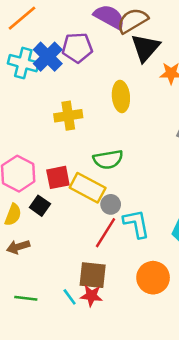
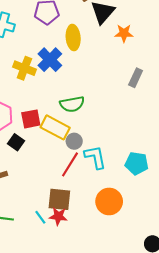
blue cross: (48, 57) -> (50, 60), moved
yellow ellipse: (121, 96) -> (73, 38), moved
yellow cross: (68, 116) -> (24, 68), moved, turned 30

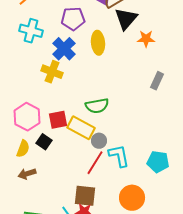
blue cross: (50, 60) -> (64, 49), moved

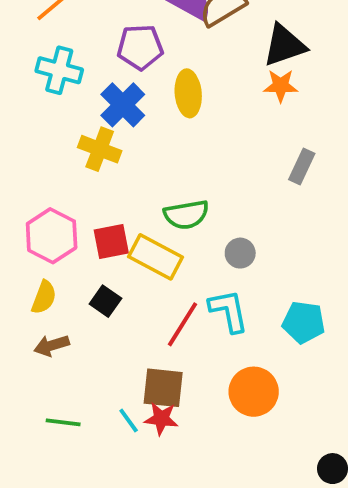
black triangle: (126, 19) -> (284, 45), moved, turned 30
gray circle: (99, 141) -> (240, 253), moved
black square: (44, 142) -> (105, 301), moved

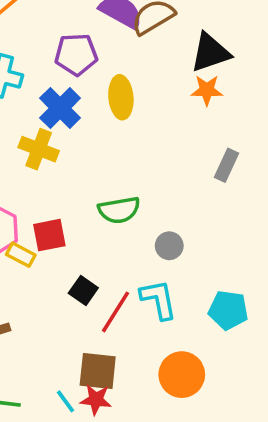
yellow rectangle: (155, 257) -> (21, 255), moved, size x0.6
black square: (105, 301) -> (83, 290), moved

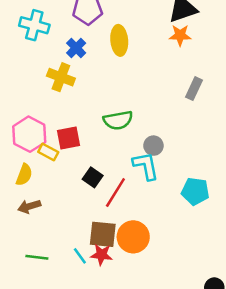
blue cross: (60, 108) -> (76, 48), size x0.7
cyan L-shape: (158, 299) -> (146, 166), moved
orange circle: (182, 375) -> (133, 237), moved

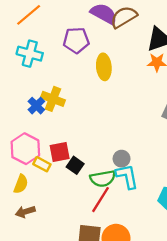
blue cross: (76, 48) -> (36, 106), moved
green semicircle: (118, 120) -> (103, 179), moved
gray circle: (153, 146) -> (122, 159), moved
black square: (93, 177) -> (75, 165), moved

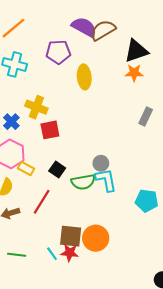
blue cross: (36, 106) -> (11, 122), moved
red square: (60, 152) -> (50, 130), moved
red line: (101, 200) -> (42, 202), moved

